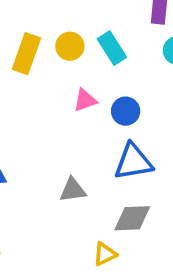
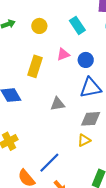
yellow circle: (70, 46) -> (39, 26), moved
yellow rectangle: (26, 54) -> (35, 66), moved
yellow triangle: (105, 254) -> (84, 140), moved

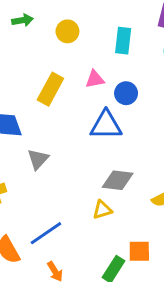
cyan rectangle: (77, 25) -> (123, 41), turned 30
blue triangle: (91, 88) -> (106, 125), moved
gray triangle: (58, 104) -> (38, 159), moved, turned -49

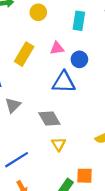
gray diamond: (118, 180) -> (49, 119), moved, turned 50
yellow triangle: (102, 210) -> (59, 144), turned -48

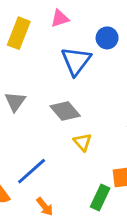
blue circle: (79, 59) -> (107, 38), moved
blue triangle: (64, 82) -> (76, 61), turned -45

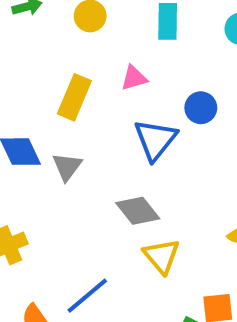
gray triangle: (15, 102) -> (67, 167), moved
yellow triangle: (83, 142) -> (161, 256), size x1.4

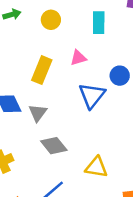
gray diamond: (138, 211) -> (54, 146), moved
yellow triangle: (161, 256) -> (96, 167), turned -40

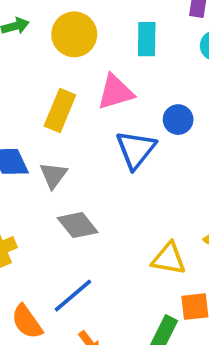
yellow circle: (51, 20) -> (74, 34), size x1.5
pink triangle: (78, 58) -> (115, 92), size x1.5
yellow triangle: (96, 167) -> (169, 259), moved

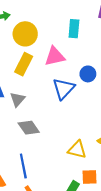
yellow circle: (74, 34) -> (25, 34), moved
blue line: (73, 296) -> (23, 166), turned -65

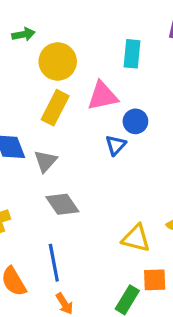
blue circle: (88, 74) -> (135, 121), moved
blue triangle: (64, 89) -> (116, 145), size x0.6

